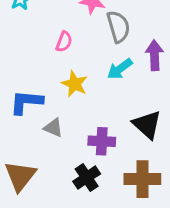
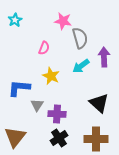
gray triangle: (53, 128) -> (37, 105), turned 40
purple cross: (102, 141) -> (57, 114), moved

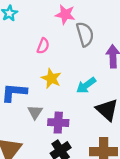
cyan arrow: (81, 66) -> (86, 85), moved

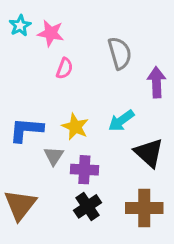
pink star: (65, 14) -> (51, 33), moved
yellow star: (51, 78) -> (75, 127), moved

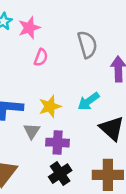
pink star: (51, 33) -> (29, 28), turned -30
yellow star: (75, 127) -> (50, 106), turned 30

